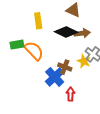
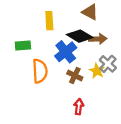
orange semicircle: (34, 51) -> (40, 71), moved, turned 35
blue cross: (55, 77) -> (66, 52), moved

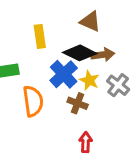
yellow star: (97, 71) -> (89, 80), moved

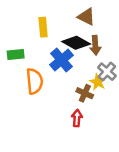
brown arrow: (103, 55) -> (95, 45), turned 90
yellow star: (89, 80) -> (98, 82), moved
brown cross: (78, 103) -> (85, 93), moved

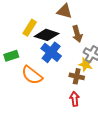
yellow rectangle: (43, 27) -> (30, 28), turned 49
black diamond: (76, 43) -> (47, 35), moved
orange semicircle: (34, 81) -> (32, 75), turned 145

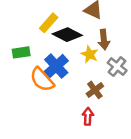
blue cross: (51, 52) -> (56, 66), moved
yellow star: (86, 65) -> (90, 54), moved
brown cross: (77, 76) -> (95, 90), turned 32

